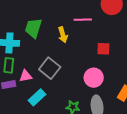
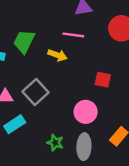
pink line: (83, 20) -> (73, 35), moved
yellow arrow: (63, 35) -> (57, 55), turned -63

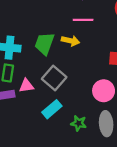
green trapezoid: (24, 42) -> (45, 44), moved
cyan rectangle: (15, 124) -> (52, 109), moved

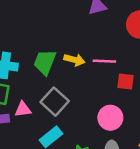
pink line: (83, 20) -> (104, 61), moved

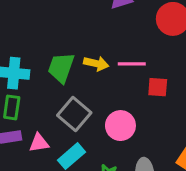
pink triangle: (23, 109) -> (39, 143), moved
pink circle: (110, 118) -> (120, 126), moved

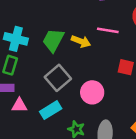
pink line: (132, 64) -> (108, 30), moved
pink triangle: (39, 143) -> (19, 105), moved

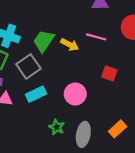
gray square: (58, 78) -> (28, 66), moved
cyan rectangle: (51, 110) -> (36, 94), moved

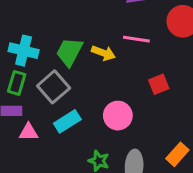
red square: (109, 73) -> (159, 84), turned -35

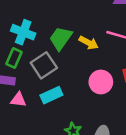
pink circle: (118, 116) -> (101, 82), moved

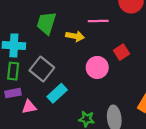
green trapezoid: (61, 38) -> (46, 23), moved

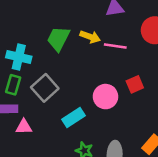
yellow arrow: (75, 36) -> (90, 37), moved
cyan rectangle: (57, 93) -> (73, 118), moved

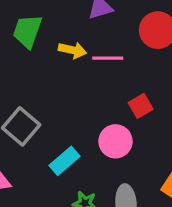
green trapezoid: (58, 39) -> (27, 31), moved
pink circle: (105, 97) -> (115, 141), moved

